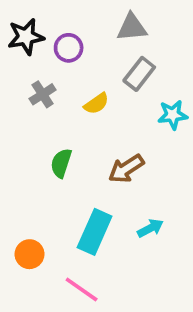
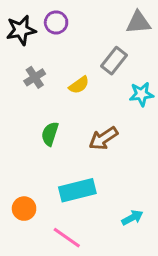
gray triangle: (132, 27) -> (138, 22), moved
purple circle: (69, 48) -> (56, 22), moved
cyan arrow: (150, 228) -> (132, 218), moved
cyan rectangle: (95, 232) -> (77, 190), turned 52

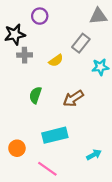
black star: (21, 30) -> (15, 34), moved
gray cross: (35, 77) -> (25, 55), turned 32

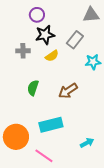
black star: (15, 34) -> (45, 35), moved
orange circle: (17, 148) -> (16, 137), size x1.6

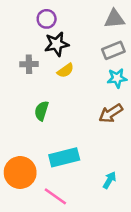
gray rectangle: (75, 40) -> (113, 50), moved, turned 30
brown arrow: (68, 91) -> (111, 113), moved
cyan arrow: (87, 143) -> (110, 180), turned -32

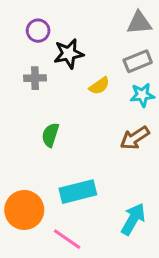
purple circle: (47, 19) -> (38, 31), moved
yellow semicircle: (65, 71) -> (99, 86), moved
cyan arrow: (110, 180) -> (133, 219), size x1.5

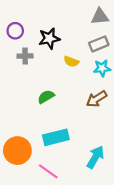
purple circle: (38, 31) -> (15, 31), moved
yellow semicircle: (99, 86) -> (71, 62), turned 56
green semicircle: (50, 135) -> (46, 97), moved, turned 42

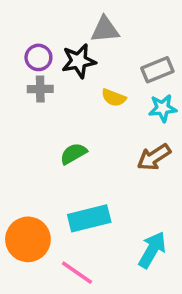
gray triangle: (100, 16) -> (105, 29), moved
purple circle: (15, 31) -> (38, 57), moved

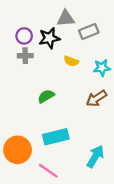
gray rectangle: (157, 70) -> (89, 32), moved

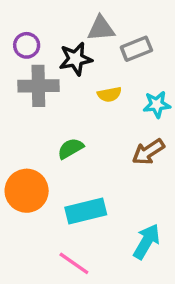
purple circle: (24, 36) -> (27, 45), moved
gray cross: (25, 56) -> (38, 86), size x1.6
yellow semicircle: (71, 61) -> (109, 94), turned -32
orange circle: (18, 150) -> (27, 191), moved

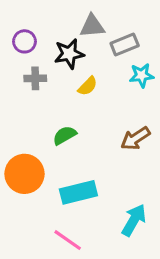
gray cross: (38, 86) -> (35, 78), size x0.6
yellow semicircle: (109, 94) -> (88, 86), moved, turned -35
cyan star: (157, 104) -> (142, 75), moved

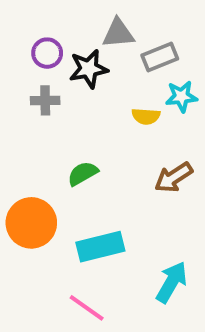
purple circle: (24, 41) -> (47, 53), moved
yellow semicircle: (88, 86) -> (146, 116), moved, turned 50

